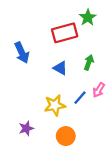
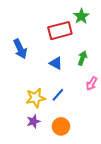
blue line: (80, 98) -> (58, 95), moved
yellow star: (55, 105) -> (35, 98), moved
purple star: (26, 128) -> (33, 121), moved

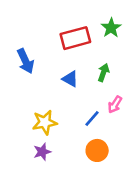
green star: (81, 16) -> (111, 28), moved
blue line: (58, 95) -> (92, 119), moved
orange circle: (61, 126) -> (97, 150), moved

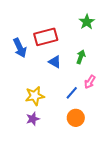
red rectangle: (75, 38) -> (46, 37), moved

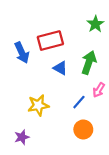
green arrow: (81, 57) -> (89, 63), size x1.5
purple star: (33, 119) -> (22, 137), moved

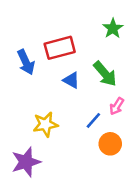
green arrow: (89, 63) -> (105, 74), turned 120
orange circle: (83, 129) -> (110, 144), moved
purple star: (22, 137) -> (26, 162), size x1.6

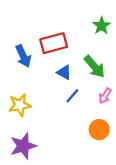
blue line: (93, 120) -> (72, 96), moved
yellow star: (45, 124) -> (20, 105), moved

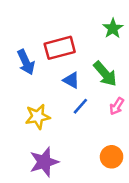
yellow star: (20, 105) -> (38, 117), moved
orange circle: (99, 130) -> (112, 157), moved
purple star: (23, 146) -> (44, 162), moved

